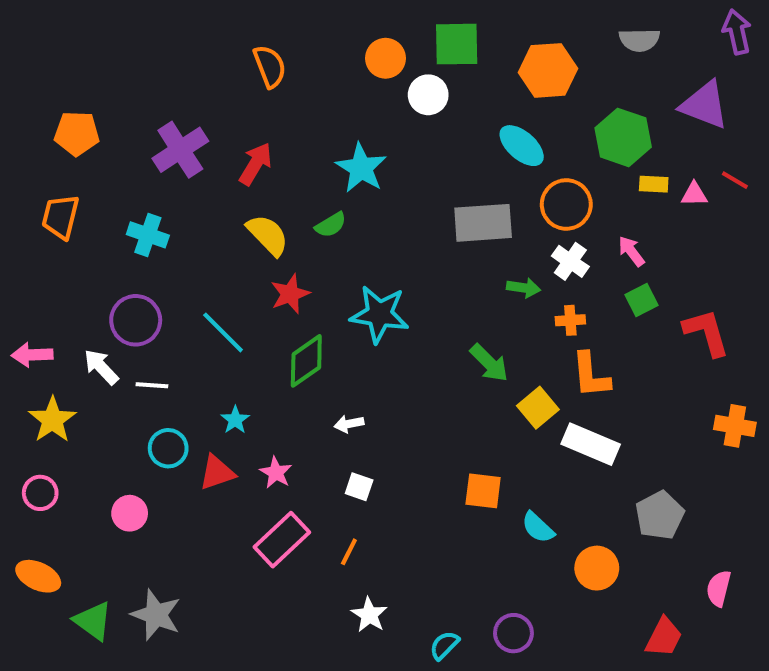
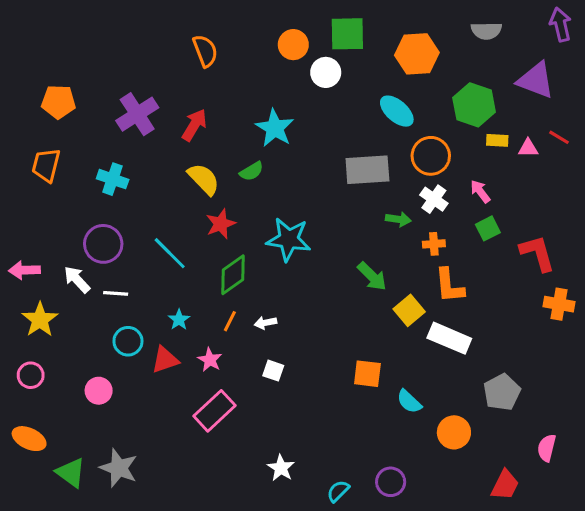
orange cross: (735, 426) -> (559, 304), moved
orange line: (349, 552) -> (230, 321), moved

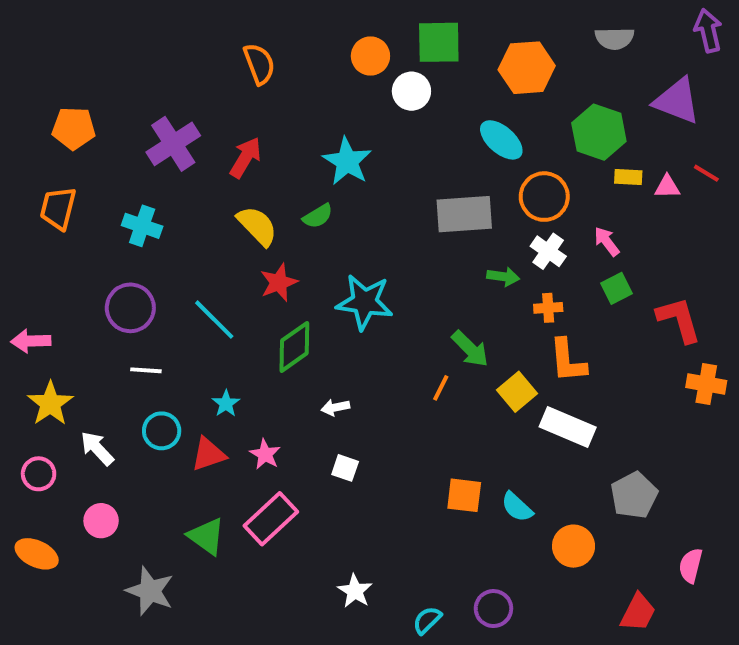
white arrow: (77, 279) -> (97, 448), moved
orange line: (230, 321) -> (441, 388), moved
orange square: (367, 374) -> (464, 495), moved
pink circle: (99, 391) -> (101, 521), moved
green triangle: (71, 473) -> (206, 536), moved

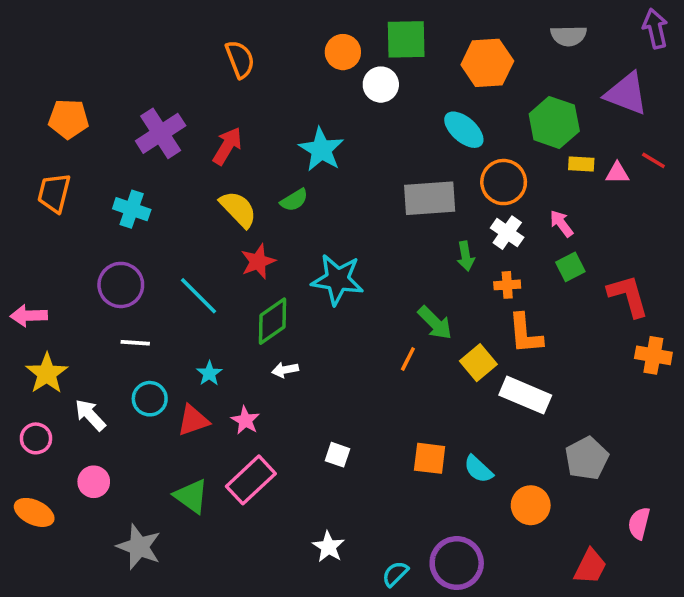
green arrow: (503, 277) -> (466, 256), turned 72
white arrow: (335, 407) -> (285, 370), moved
white square: (345, 468) -> (337, 455), moved
purple circle: (493, 609) -> (457, 563), size x1.5

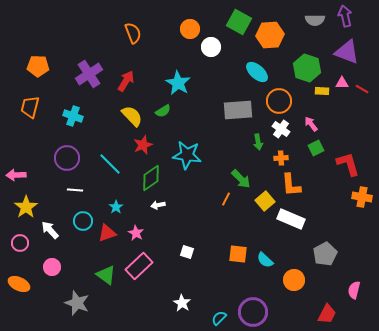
purple arrow: (655, 29) -> (345, 16), moved
green square: (406, 39) -> (239, 22), moved, turned 30
pink triangle: (617, 173) -> (342, 83), moved

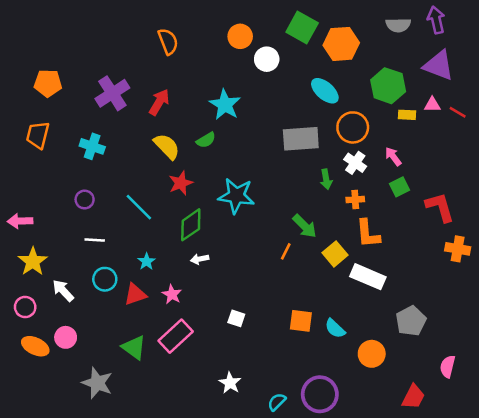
purple circle: (67, 158) -> (85, 200), size x0.6
orange ellipse: (19, 284) -> (35, 346), moved

